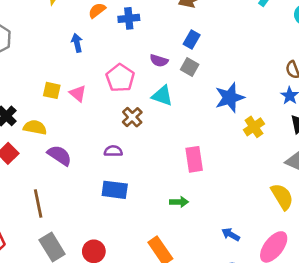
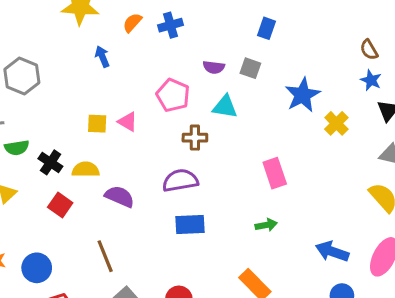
blue rectangle: (192, 39) -> (267, 28), moved
blue arrow: (77, 43) -> (102, 57), moved
brown cross: (132, 117) -> (195, 138), turned -36
purple semicircle: (113, 151) -> (180, 180), size x1.6
blue arrow: (231, 234) -> (332, 252), size x1.5

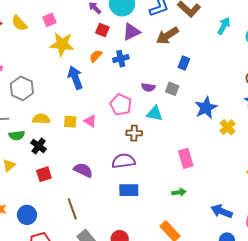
blue arrow: (102, 57) -> (75, 78), size x1.6
yellow semicircle: (86, 170) -> (41, 119), moved
red square: (60, 205) -> (44, 174), turned 35

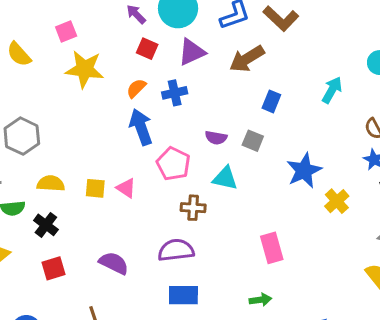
yellow semicircle: (19, 23) -> (19, 54), moved
cyan arrow: (224, 26) -> (332, 90), moved
blue arrow: (75, 78) -> (141, 127), moved

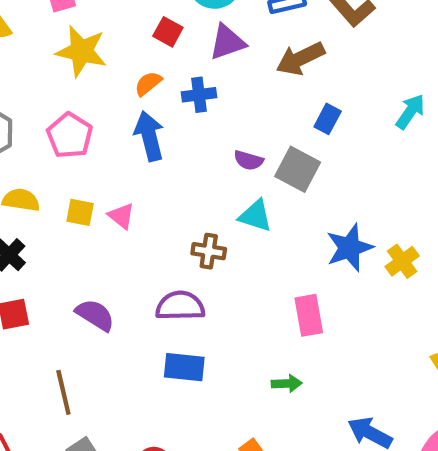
gray square: (253, 141) -> (298, 169), size x1.5
pink pentagon: (173, 164) -> (70, 136), moved
blue star: (304, 171) -> (350, 248), moved

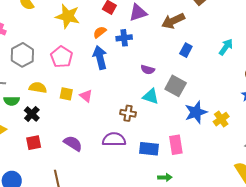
gray square: (298, 169) -> (176, 86), moved
blue rectangle: (184, 367) -> (149, 149), moved

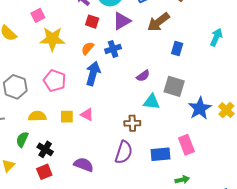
blue arrow: (100, 57) -> (93, 73), turned 40
purple semicircle: (148, 70) -> (143, 76), turned -40
green semicircle: (12, 101) -> (22, 139), moved, turned 126
black cross: (32, 114) -> (45, 149), moved
purple semicircle: (114, 139) -> (124, 152), turned 120

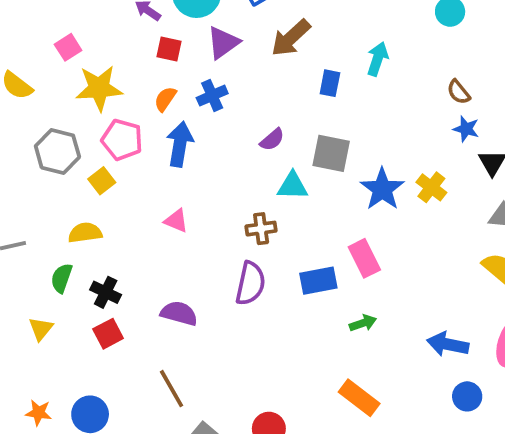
cyan arrow: (216, 37) -> (377, 59), moved
pink pentagon: (55, 81) -> (122, 140), moved
gray hexagon: (15, 87) -> (57, 151), moved
yellow square: (67, 117) -> (102, 181), moved, turned -32

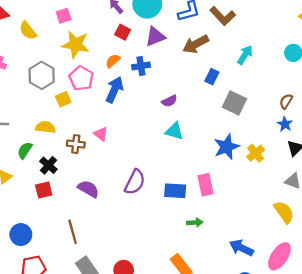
cyan arrow: (377, 59) -> (245, 55), moved
brown semicircle: (459, 92) -> (286, 101), turned 56
gray square: (331, 153) -> (234, 103), moved
brown cross: (261, 229) -> (76, 144), moved

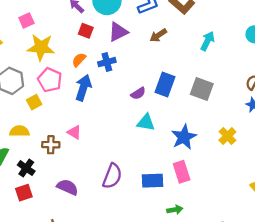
brown arrow: (196, 44) -> (158, 35), size x0.7
blue rectangle: (212, 77) -> (165, 84), moved, size x1.5
blue star: (227, 147) -> (184, 137), moved

